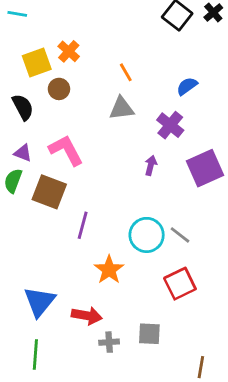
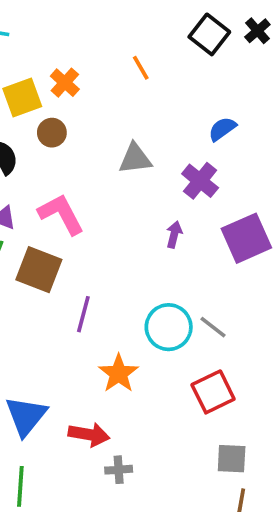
orange line: (126, 72) -> (141, 68), moved
gray square: (149, 334) -> (232, 459), moved

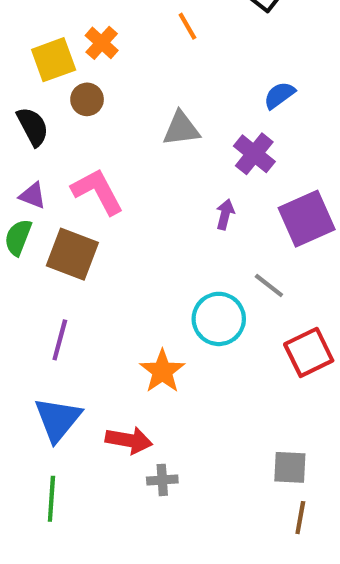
purple line: (83, 314) -> (60, 340), moved
gray line: (213, 327) -> (269, 285), moved
red square: (213, 392) -> (309, 352), moved

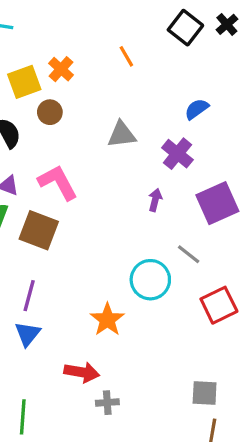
blue triangle: (58, 419) -> (28, 334), moved, size x0.7

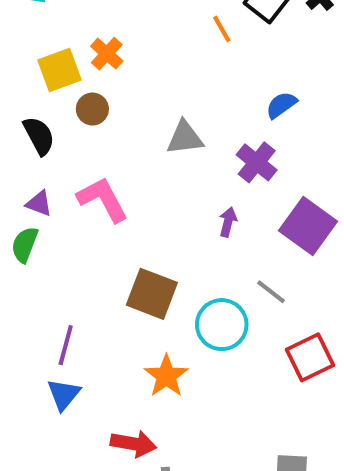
orange line: (126, 56) -> (222, 29), moved
purple square: (217, 203) -> (308, 226), turned -30
brown square: (39, 230) -> (152, 294), moved

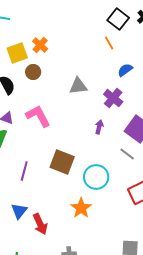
orange line: (222, 29) -> (109, 43), moved
gray line: (271, 292) -> (127, 154), moved
purple line: (66, 345) -> (24, 171), moved
orange star: (166, 376) -> (81, 208), moved
red arrow: (133, 444) -> (40, 224), moved, turned 55

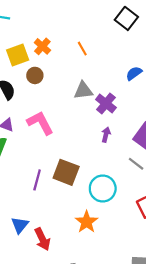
orange line: (109, 43) -> (82, 49), moved
purple cross: (113, 98) -> (106, 103), moved
purple line: (24, 171) -> (37, 180), moved

